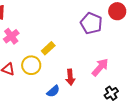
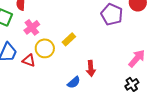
yellow circle: (31, 65) -> (45, 48), moved
pink arrow: (100, 67) -> (137, 58), moved

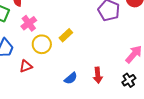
red triangle: (29, 60) -> (26, 66), moved, turned -40
red arrow: (91, 68) -> (98, 75), moved

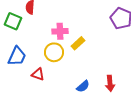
pink cross: (29, 23) -> (60, 31), moved, turned 35
red triangle: (26, 66) -> (38, 74), turned 40

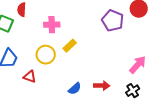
pink cross: (60, 31) -> (52, 25), moved
red arrow: (110, 83) -> (102, 86), turned -84

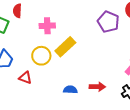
yellow rectangle: (70, 46) -> (65, 47), size x1.5
blue semicircle: (75, 89) -> (70, 90), turned -136

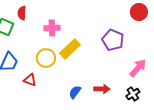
purple pentagon: (108, 22) -> (113, 40), moved
blue semicircle: (70, 90) -> (75, 92), turned -56

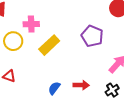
yellow circle: (46, 58) -> (13, 41), moved

